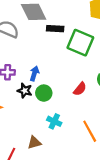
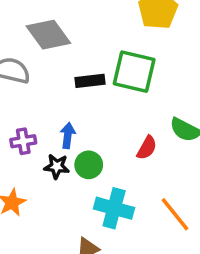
black rectangle: (55, 29) -> (90, 81), moved
cyan cross: (54, 121) -> (114, 208), size x1.5

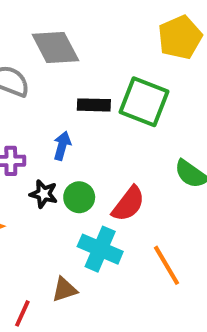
blue arrow: (68, 136) -> (62, 146), moved
red semicircle: (147, 148) -> (128, 204), moved, size x1.4

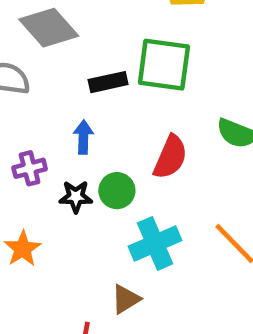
red semicircle: (128, 204) -> (170, 157), moved
cyan cross: (100, 249) -> (155, 243), turned -33

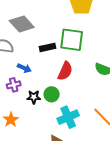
blue arrow: (83, 137) -> (24, 68), moved, turned 112
red semicircle: (170, 157) -> (65, 71), moved

